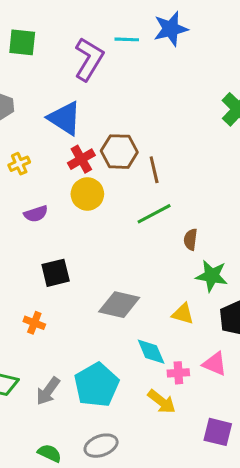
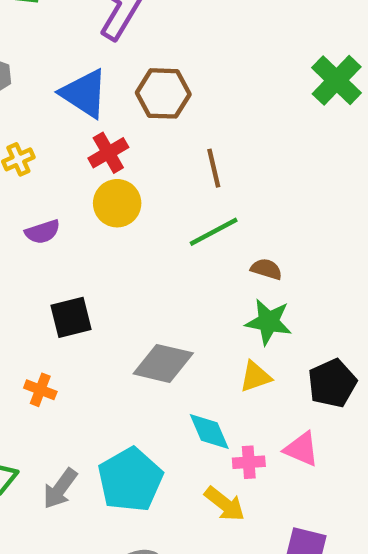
brown hexagon: (119, 152) -> (163, 93), moved
brown semicircle: (190, 239) -> (266, 269), turned 100
green star: (212, 276) -> (269, 322), moved
yellow triangle: (183, 314) -> (255, 377), turned -35

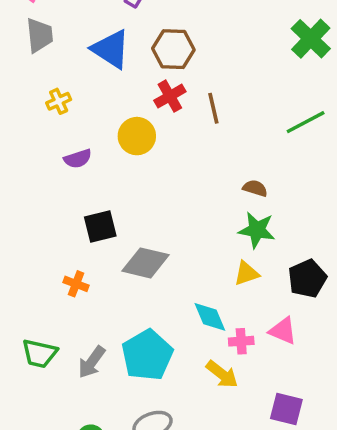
red cross: (108, 153) -> (170, 96), moved
green line: (214, 232) -> (306, 122), moved
gray diamond: (163, 363) -> (146, 263), moved

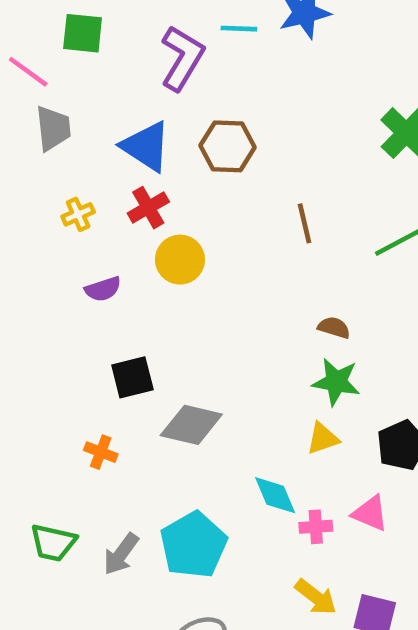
red cross: (170, 96) -> (148, 208), moved
brown line: (213, 108) -> (305, 223), moved
yellow arrow: (222, 374) -> (316, 597), moved

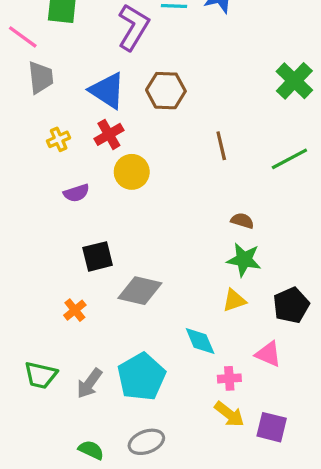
orange cross: (101, 452) -> (75, 310), turned 30
pink cross: (316, 527) -> (229, 378), moved

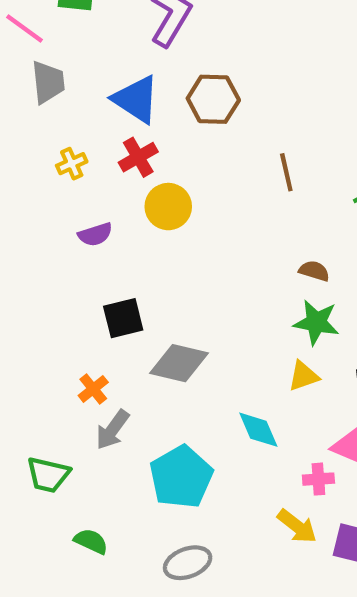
pink cross: (229, 378) -> (318, 479), moved
gray arrow: (89, 383) -> (112, 430), moved
green semicircle: (91, 450) -> (91, 541), moved

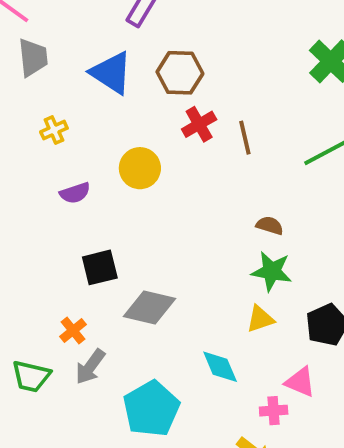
red cross: (138, 157) -> (199, 124), moved
green trapezoid: (48, 475) -> (31, 376), moved

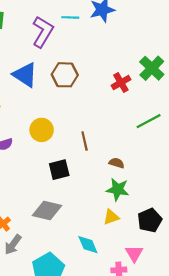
red cross: (199, 124) -> (121, 83), moved
brown line: (245, 138) -> (85, 141), moved
black square: (100, 267) -> (59, 170), moved
pink triangle: (300, 382) -> (134, 253), turned 36

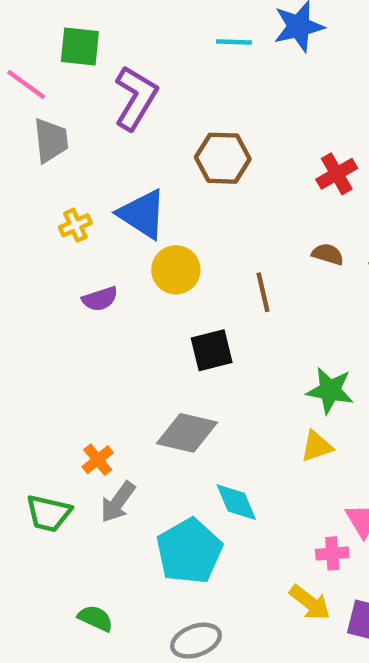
purple L-shape: (43, 32) -> (136, 98), moved
blue triangle: (25, 75) -> (142, 214), moved
brown semicircle: (117, 163) -> (328, 254), moved
cyan diamond: (88, 245) -> (236, 502), moved

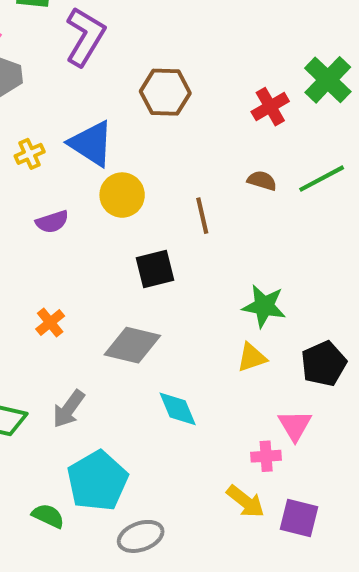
orange cross: (98, 460) -> (50, 323), moved
cyan pentagon: (189, 551) -> (97, 481), moved

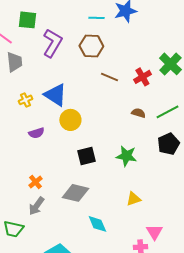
brown hexagon: (165, 92) -> (91, 46), moved
brown line: (202, 216) -> (109, 77), moved, turned -54
green star: (264, 306) -> (126, 156), moved
black pentagon: (324, 364) -> (168, 144), moved
gray arrow: (69, 409) -> (36, 206), moved

